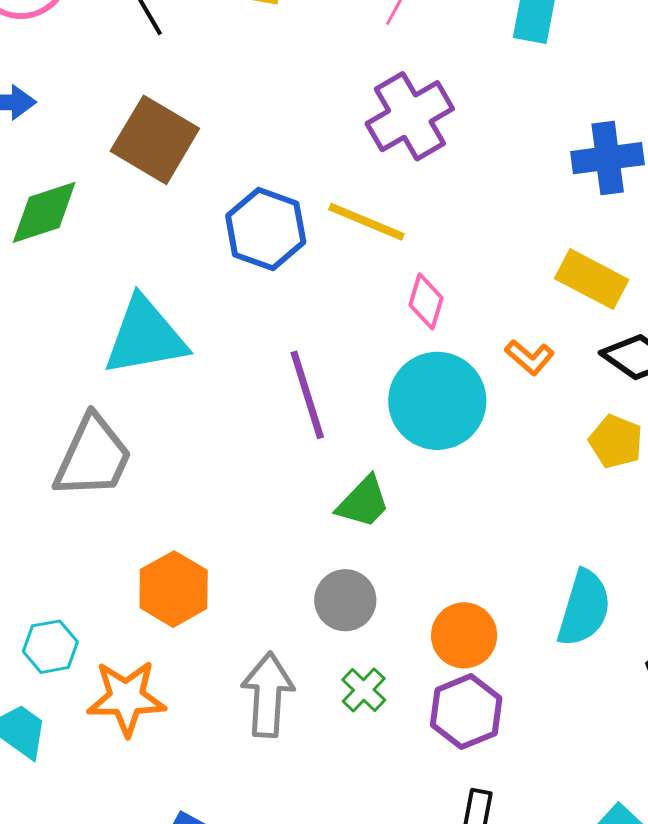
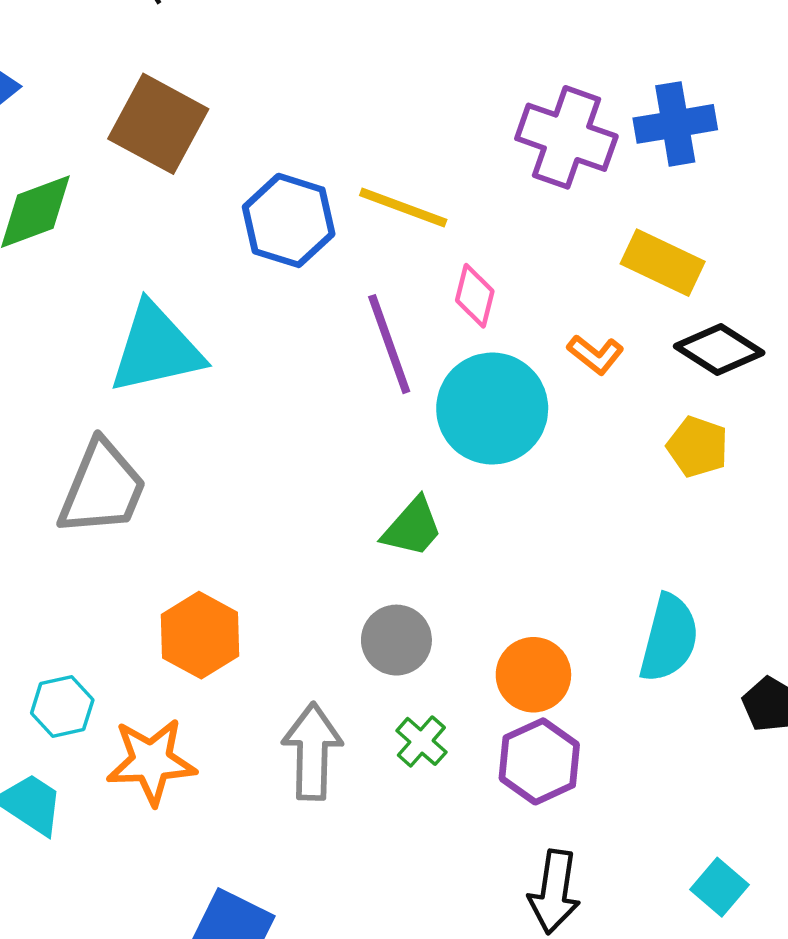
purple cross: (410, 116) -> (566, 137), moved, turned -38
purple line: (307, 395) -> (389, 344), moved

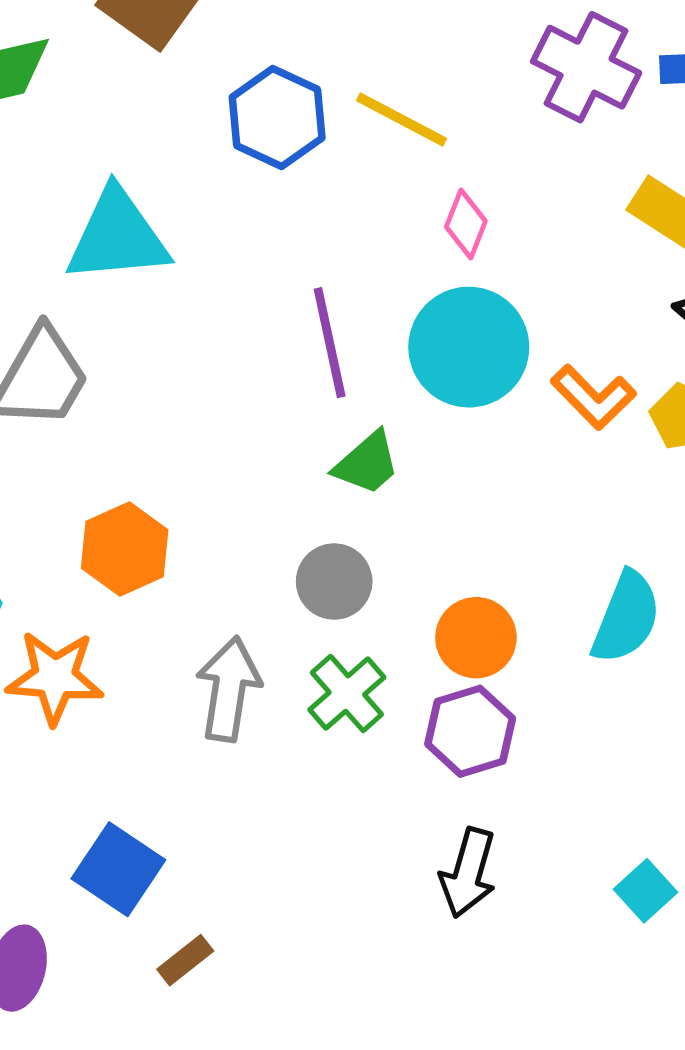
purple line: (389, 344) -> (330, 343), moved
orange L-shape: (595, 354) -> (593, 397), moved, size x1.4
green cross: (421, 741) -> (347, 694), size x1.4

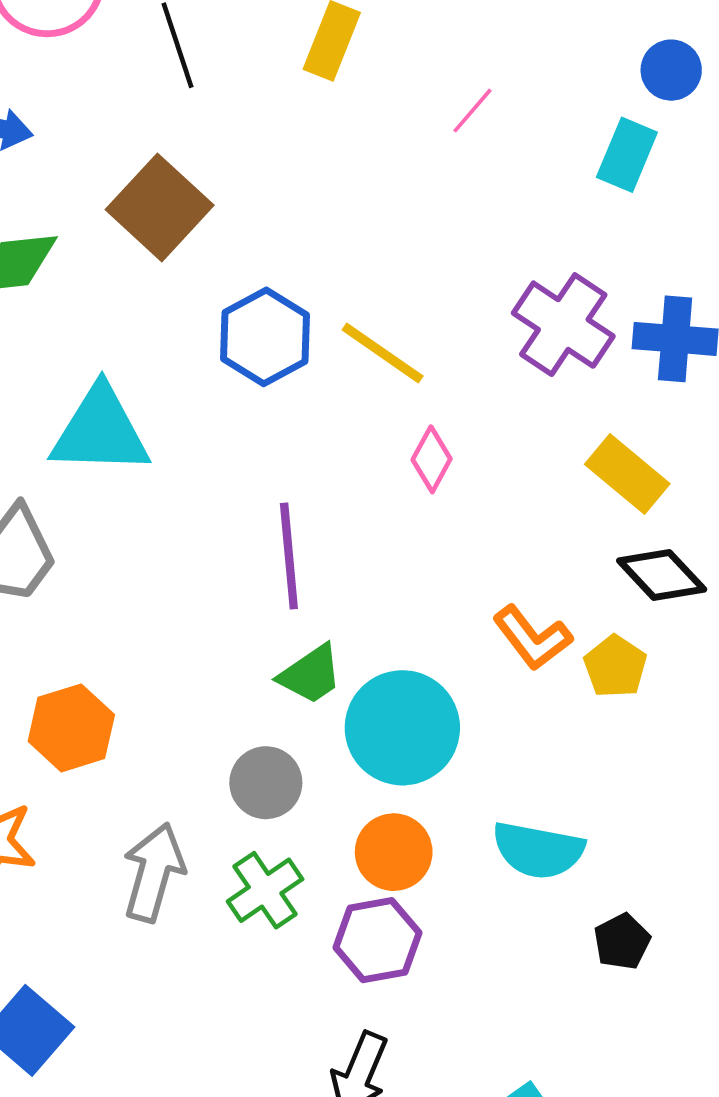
cyan circle: (469, 347) -> (402, 728), moved
cyan semicircle: (626, 617) -> (538, 850), turned 72

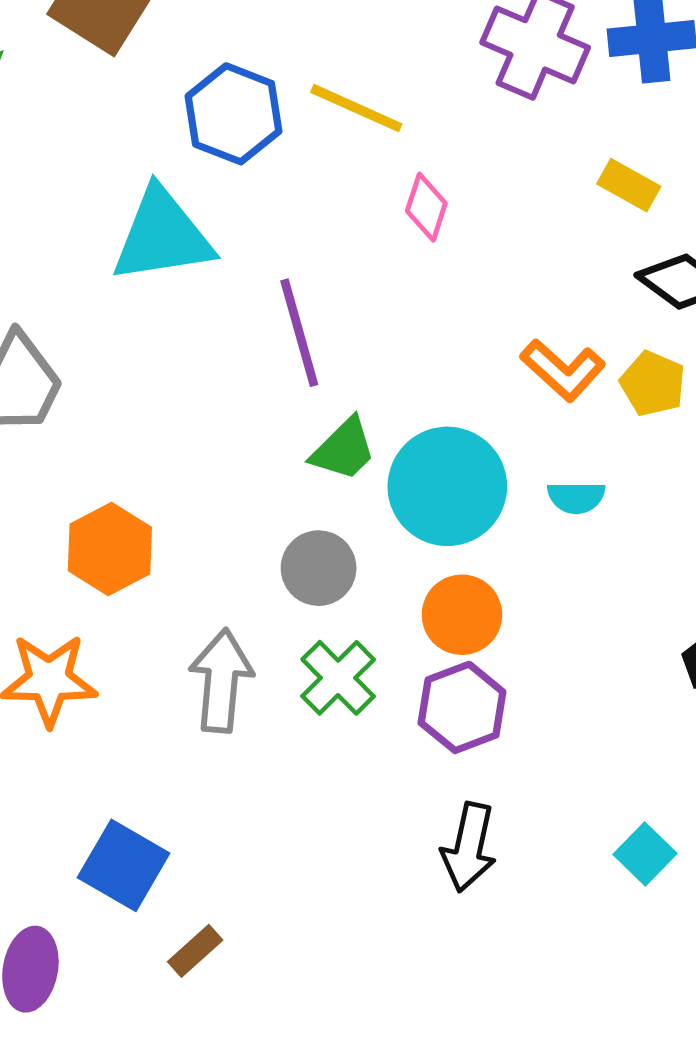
cyan triangle: (100, 431) -> (162, 236), moved
yellow rectangle: (627, 474) -> (629, 185), size x0.7
cyan semicircle: (538, 850) -> (576, 497), moved, size x0.6

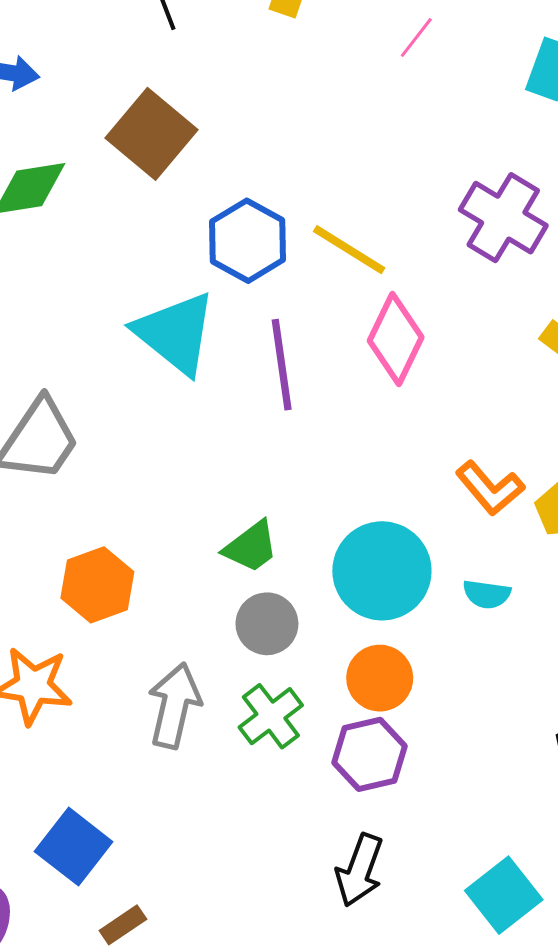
pink diamond: (426, 207) -> (396, 339), size x1.6
cyan triangle: (162, 236) -> (175, 333), turned 40
purple line: (299, 333) -> (282, 365), moved
green trapezoid: (344, 449) -> (251, 547), moved
cyan square: (645, 854) -> (504, 895), size x1.5

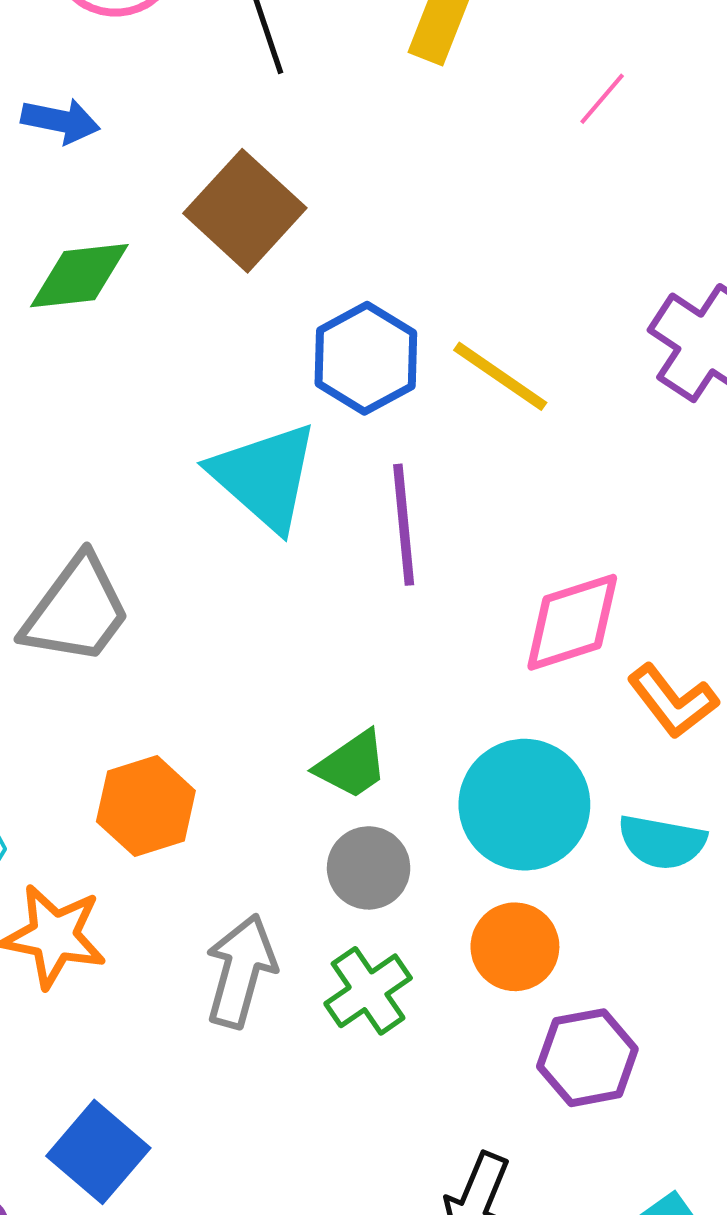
pink diamond: (396, 339) -> (572, 622), moved, turned 44
cyan semicircle: (487, 594) -> (662, 842), size x1.4
purple hexagon: (369, 754) -> (587, 1058), moved

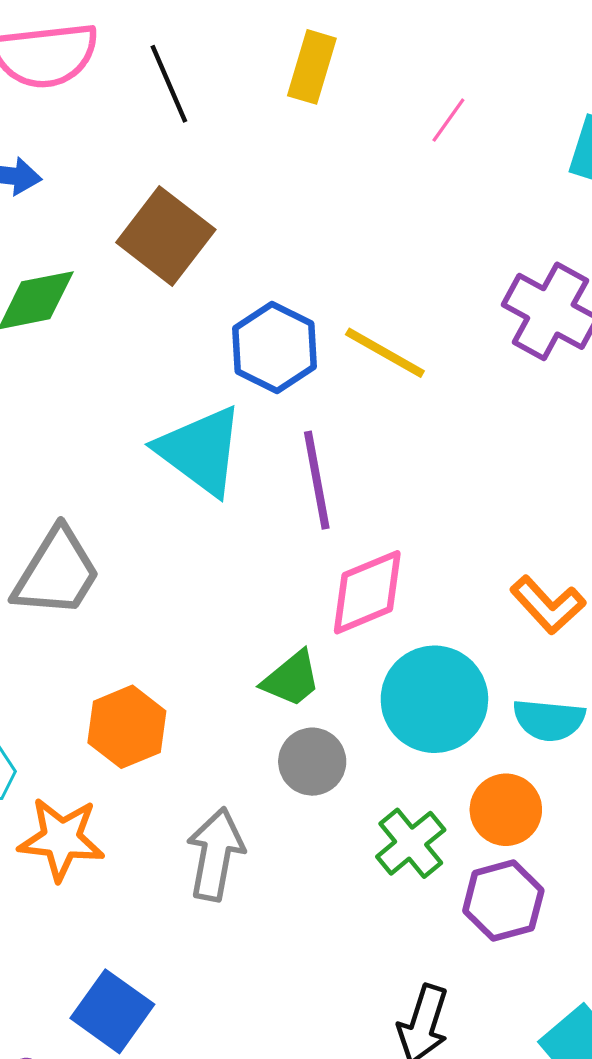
pink diamond: (572, 622) -> (367, 592), moved
orange circle: (515, 947) -> (506, 810), moved
green cross: (368, 991) -> (411, 843), moved

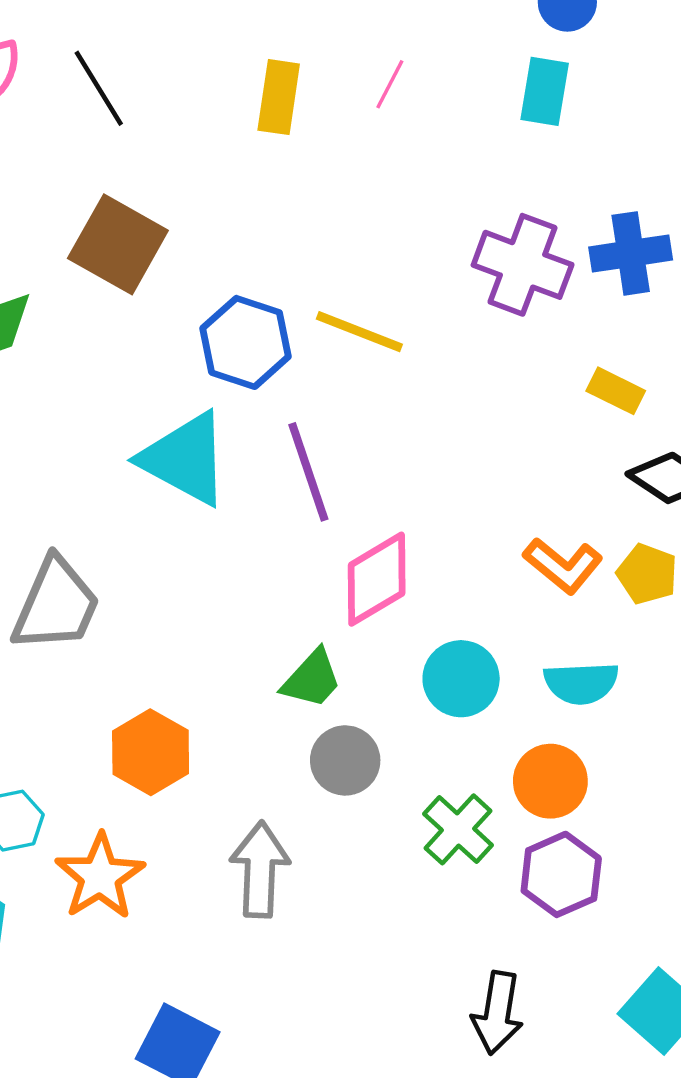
yellow rectangle: (312, 67) -> (279, 97), moved
cyan circle: (434, 699) -> (461, 679), size x0.7
orange star: (61, 839) -> (100, 877), turned -30

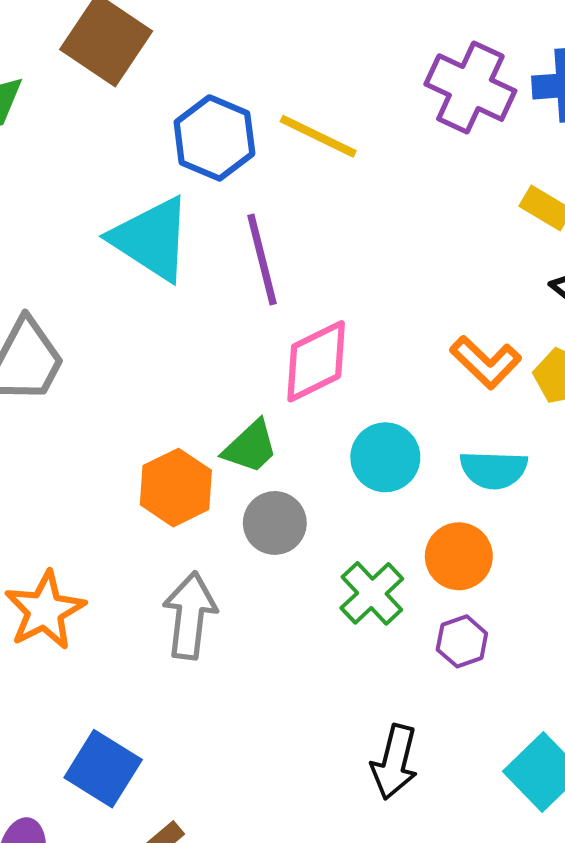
orange hexagon: (151, 752) -> (176, 488), moved
purple hexagon: (561, 874) -> (462, 641), size x0.7

